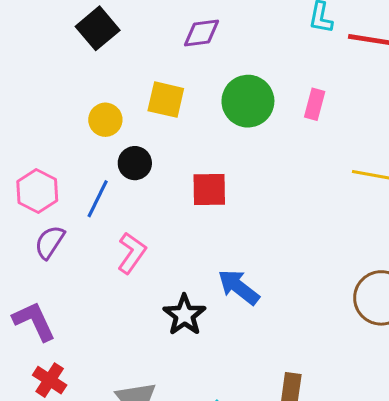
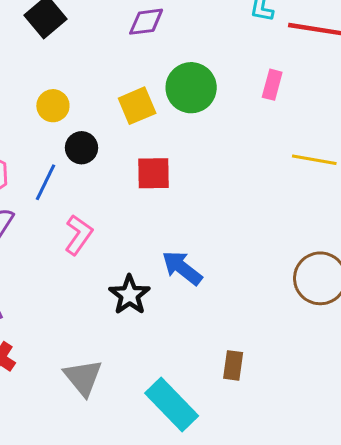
yellow square: (166, 100) -> (137, 106), moved, turned -36
pink rectangle: (315, 104) -> (272, 85), moved

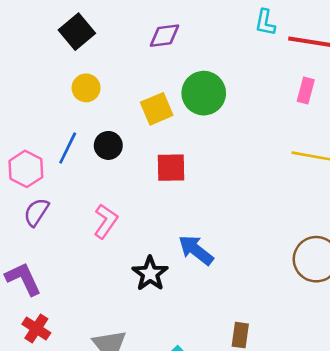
pink rectangle: (272, 85) -> (306, 90), moved
yellow circle: (53, 106) -> (86, 88), moved
blue line: (45, 182) -> (68, 148), moved

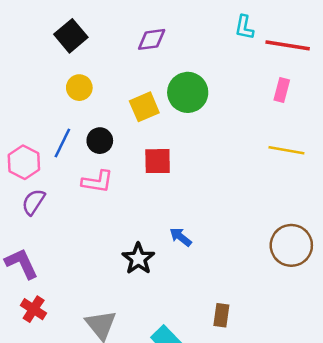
pink L-shape: (106, 221) -> (97, 182), moved, turned 64
blue arrow: (196, 250) -> (180, 237), size x0.7

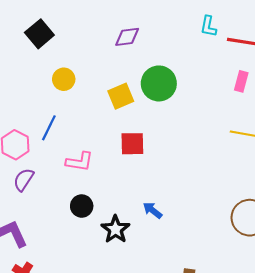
black square: (71, 36) -> (39, 34), moved
black circle: (100, 141) -> (82, 206), moved

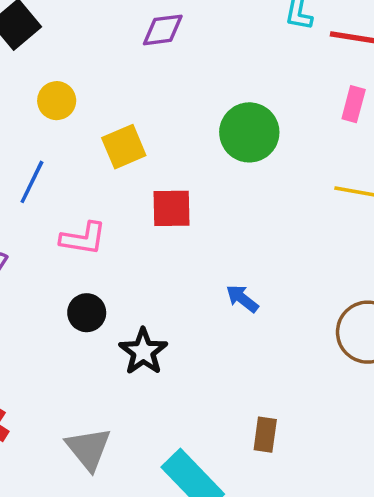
green circle: (159, 83) -> (249, 132), moved
yellow square: (121, 96) -> (124, 147), moved
blue arrow: (152, 210) -> (242, 299), moved

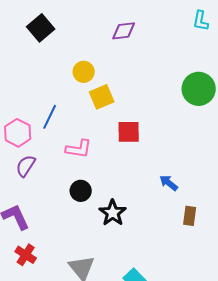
yellow circle: (57, 101) -> (84, 72), moved
green circle: (249, 132) -> (199, 89), moved
brown rectangle: (265, 435) -> (190, 216), moved

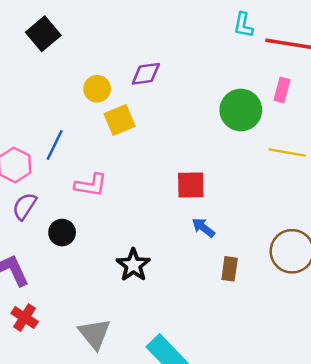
purple diamond: (124, 31) -> (146, 74), moved
red square: (129, 132) -> (191, 185), moved
black circle: (81, 191) -> (62, 233), moved

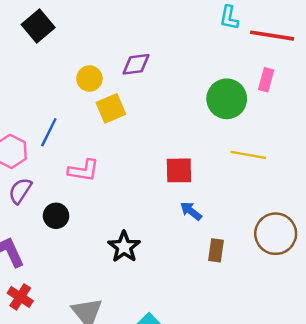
yellow line: (287, 153) -> (248, 155), moved

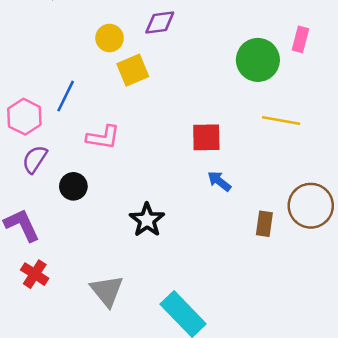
brown rectangle: (216, 250) -> (264, 224), moved

